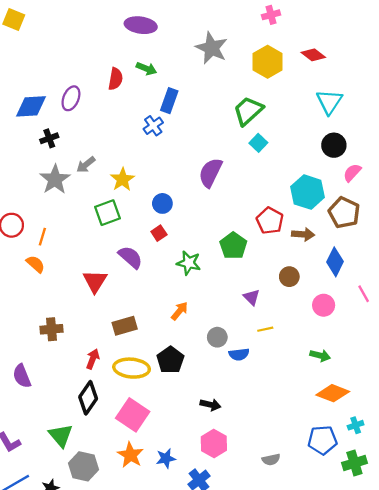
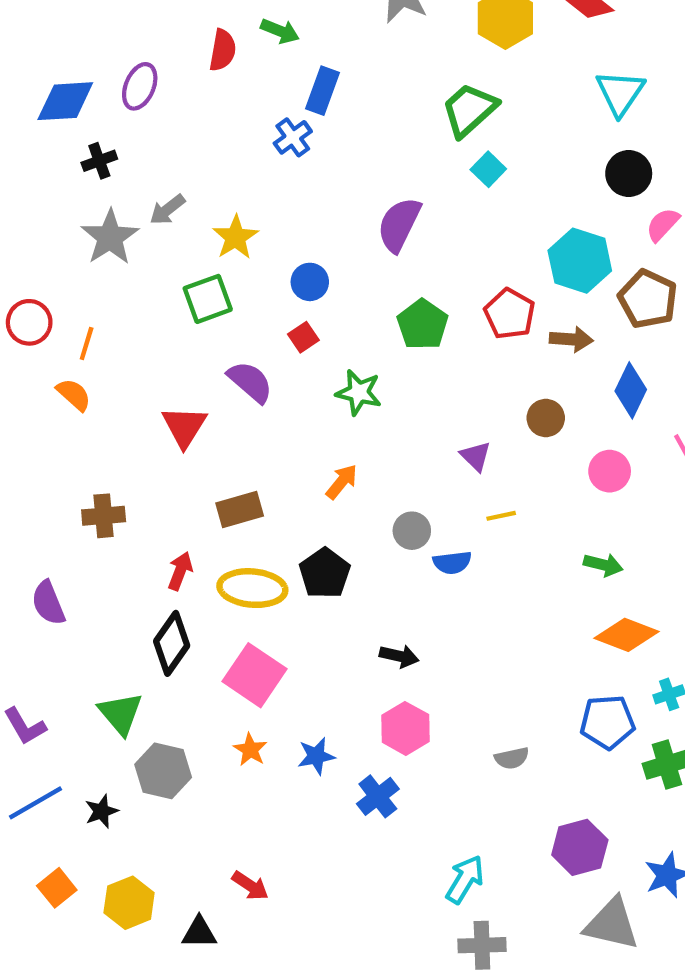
green pentagon: (233, 246) -> (422, 324), moved
orange star: (130, 455) -> (250, 750), size x0.7

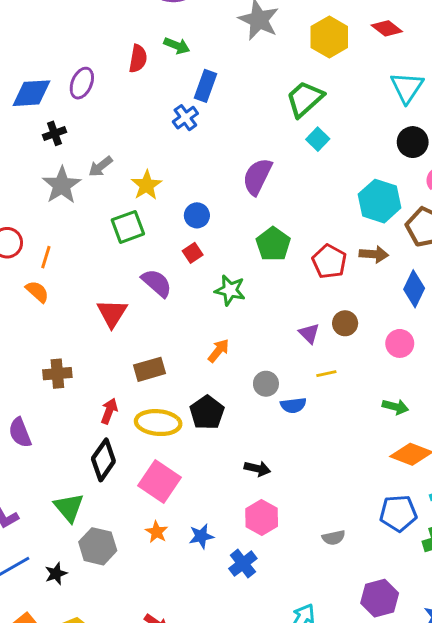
red pentagon: (510, 314) -> (329, 261), moved
brown circle: (546, 418) -> (345, 323), moved

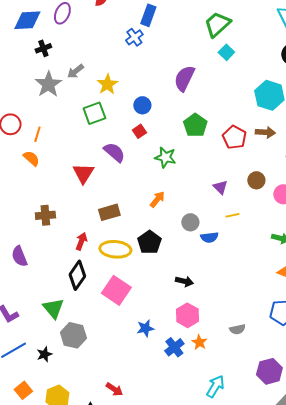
brown circle: (345, 323) -> (256, 180), moved
orange star: (157, 532) -> (199, 342), moved

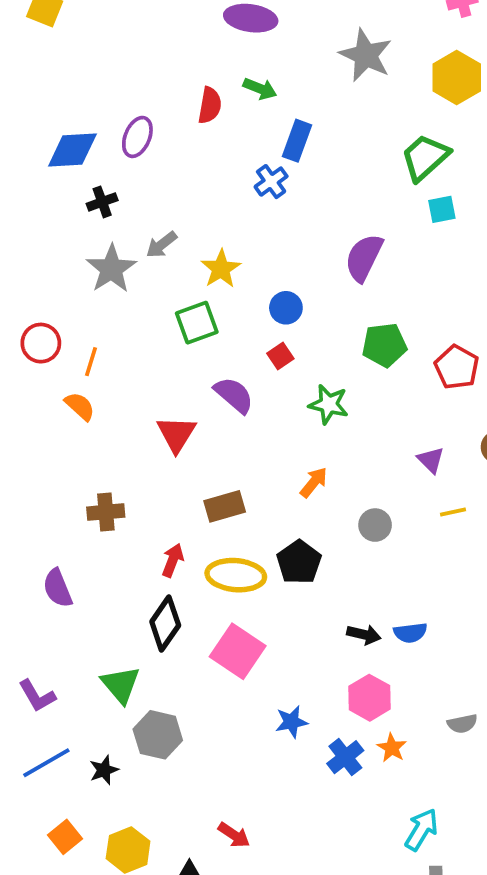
cyan square: (226, 52) -> (442, 209), turned 35
green pentagon: (195, 125) -> (384, 345), turned 30
blue semicircle: (209, 237) -> (410, 633), moved

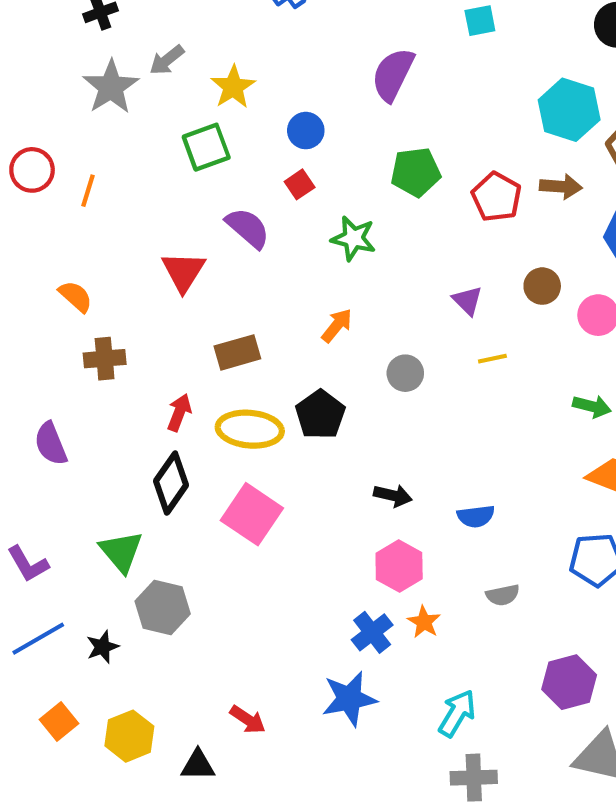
orange semicircle: (80, 406) -> (76, 296), moved
blue semicircle: (410, 633) -> (476, 516), moved
blue star: (291, 722) -> (349, 699), moved, size x1.5

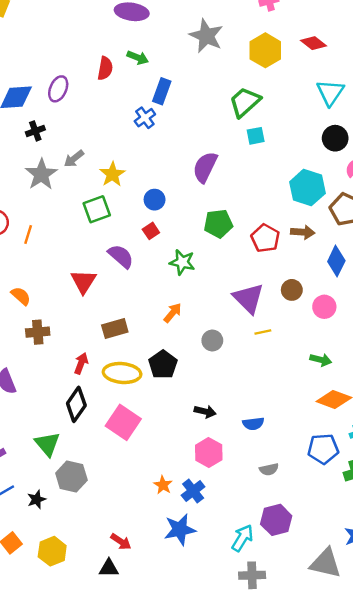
purple triangle: (468, 301) -> (248, 298), size x1.8
orange star: (424, 622) -> (163, 485), moved
purple hexagon: (569, 682) -> (276, 520), moved
black triangle: (198, 765) -> (109, 568), moved

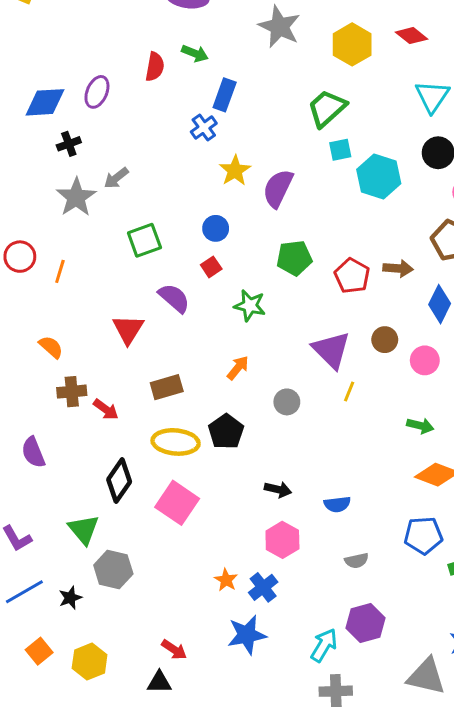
yellow star: (112, 174) -> (235, 171), moved
cyan hexagon: (307, 188) -> (379, 176), moved
yellow line: (263, 332) -> (349, 392), turned -56
red arrow: (81, 363) -> (106, 409), moved, turned 105

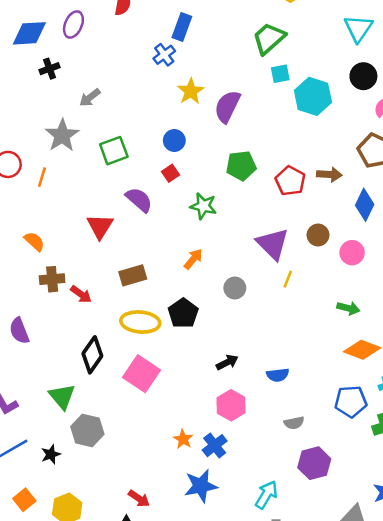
gray star: (76, 197) -> (62, 135), moved
black arrow: (278, 489) -> (227, 362), turned -40
purple hexagon: (365, 623) -> (314, 463), moved

